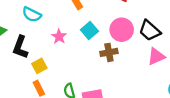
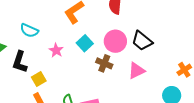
brown cross: (109, 52) -> (104, 63), turned 35
pink triangle: (156, 56) -> (136, 71), moved

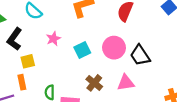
cyan square: (85, 43) -> (82, 50), moved
brown cross: (104, 63) -> (94, 83), moved

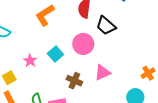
pink star: (53, 39) -> (30, 61), moved
black trapezoid: (140, 55) -> (106, 26), moved

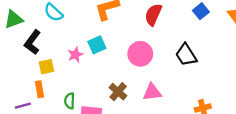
black trapezoid: (106, 26) -> (186, 55), moved
cyan square: (55, 54) -> (97, 45), moved

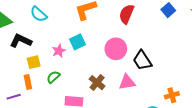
black L-shape: (32, 42) -> (21, 41), turned 80
black trapezoid: (186, 55) -> (142, 60), moved
green semicircle: (70, 101) -> (53, 77), moved, turned 48

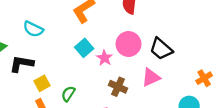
pink star: (59, 51) -> (104, 58), moved

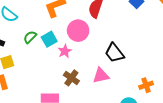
pink circle: (128, 44) -> (78, 31), moved
green semicircle: (68, 94) -> (30, 37), moved

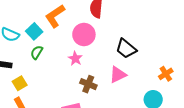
cyan square: (49, 39) -> (34, 31), moved

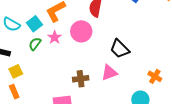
pink star: (75, 59) -> (55, 37), moved
orange cross: (166, 74) -> (155, 76), turned -32
brown cross: (88, 84) -> (81, 79), turned -35

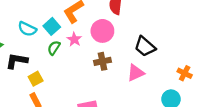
brown cross: (81, 79) -> (103, 61), moved

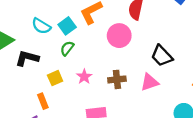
pink star: (74, 39) -> (84, 77), moved
brown cross: (103, 61) -> (117, 79), moved
yellow square: (36, 79) -> (55, 78), moved

